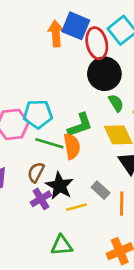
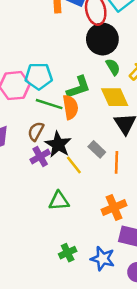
yellow line: (77, 207) -> (74, 165), turned 66

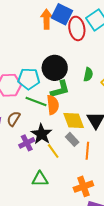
black circle: (102, 39) -> (55, 68), moved
green semicircle: (113, 67) -> (88, 74), turned 40
yellow diamond: (115, 97) -> (74, 120), moved
brown semicircle: (36, 131) -> (14, 119), moved

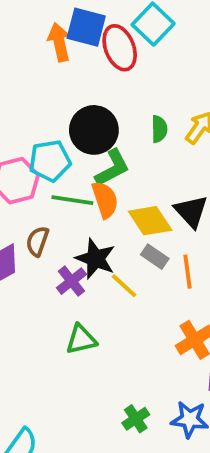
green triangle: (40, 179) -> (81, 339), moved

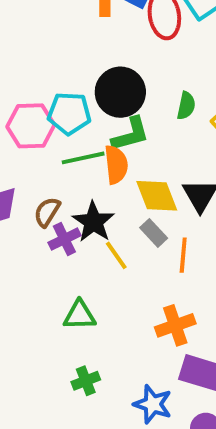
green line: (72, 200) -> (83, 158), turned -33
brown semicircle: (37, 241) -> (47, 212), moved
green triangle: (81, 339) -> (80, 315), moved
green cross: (136, 419) -> (86, 381), moved

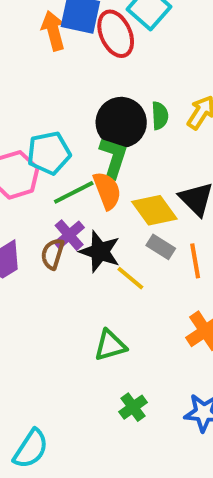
black circle: (120, 92) -> (121, 122), moved
green L-shape: (131, 134) -> (113, 158), turned -42
purple cross: (64, 239) -> (69, 235), moved

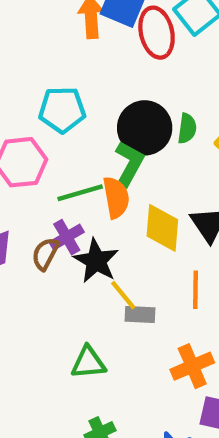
cyan pentagon: (49, 153) -> (62, 110), moved
yellow diamond: (154, 210) -> (162, 228), turned 30
gray rectangle: (161, 247) -> (140, 314), moved, turned -40

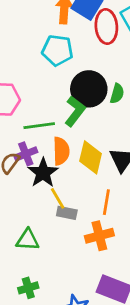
cyan pentagon: (62, 110) -> (57, 50), moved
orange semicircle: (116, 197) -> (61, 151), moved
orange cross: (192, 366) -> (99, 236), moved

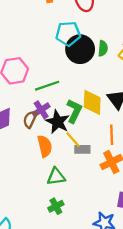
cyan pentagon: (57, 50) -> (68, 34), moved
green L-shape: (75, 111) -> (74, 111), moved
orange semicircle: (61, 151) -> (45, 146), moved
green cross: (28, 288) -> (56, 206), moved

